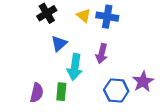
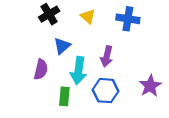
blue cross: (107, 17) -> (128, 19), moved
blue hexagon: (116, 91) -> (106, 91), moved
purple semicircle: (37, 93) -> (41, 69), moved

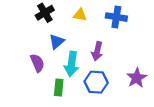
yellow triangle: (88, 16) -> (80, 15), turned -32
purple semicircle: (41, 69) -> (37, 63), turned -36

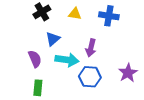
cyan arrow: (72, 64) -> (67, 60), turned -90
green rectangle: (59, 87) -> (38, 88), moved

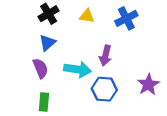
blue cross: (109, 16) -> (126, 18), turned -36
blue triangle: (53, 39) -> (47, 43), moved

